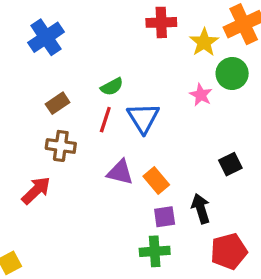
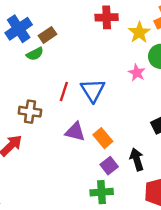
green semicircle: (112, 87) -> (35, 54), moved
brown rectangle: (58, 103) -> (48, 35), moved
purple square: (165, 217) -> (109, 166), turned -30

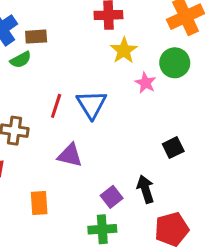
yellow star: (139, 32) -> (124, 50), moved
brown rectangle: (48, 35) -> (36, 37), turned 30
orange rectangle: (103, 138) -> (39, 203), moved, turned 36

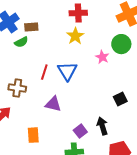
yellow star: (124, 50) -> (75, 36), moved

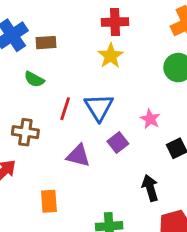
green semicircle: (21, 42) -> (34, 79), moved, turned 56
pink star: (102, 57) -> (150, 119), moved
purple square: (80, 131) -> (118, 142), moved

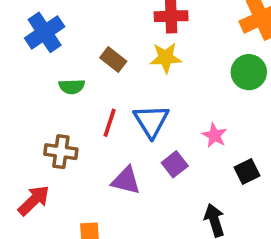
brown rectangle: (46, 43) -> (113, 59), moved, turned 42
yellow star: (111, 56) -> (166, 58), turned 30
green semicircle: (34, 79) -> (72, 87), turned -30

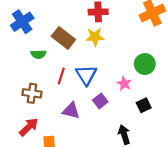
brown rectangle: (113, 59) -> (63, 38), size x1.5
green circle: (249, 72) -> (145, 64), moved
red arrow: (34, 200) -> (29, 127), moved

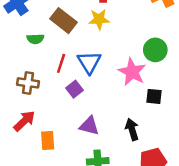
pink star: (124, 84) -> (132, 72), size x1.6
purple square: (100, 101) -> (75, 89), moved
black square: (144, 105) -> (154, 96), turned 32
purple triangle: (71, 111) -> (89, 126), moved

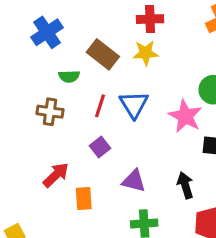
brown cross: (28, 83) -> (50, 112), moved
purple square: (75, 89) -> (100, 147), moved

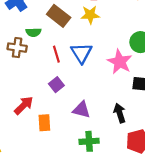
red line: (100, 106) -> (56, 54), turned -35
brown cross: (50, 112) -> (17, 48), moved

